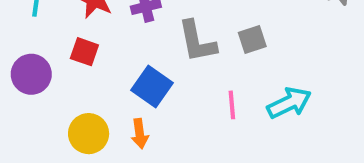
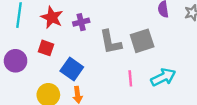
gray square: (252, 39) -> (142, 41), size x1.5
blue square: (152, 87) -> (72, 69), moved

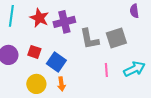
purple cross: (81, 22) -> (64, 22), size x1.5
red square: (46, 48) -> (34, 52), moved

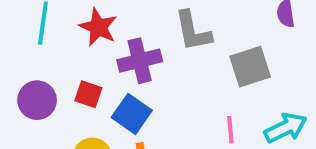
purple cross: (64, 22) -> (140, 61), moved
gray L-shape: (89, 39) -> (193, 31), moved

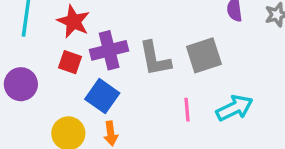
gray L-shape: (193, 31) -> (155, 59), moved
red square: (88, 94) -> (70, 62), moved

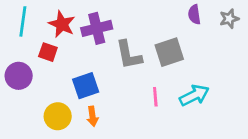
purple cross: (109, 50) -> (97, 28), moved
red square: (70, 62) -> (48, 52), moved
blue square: (102, 96) -> (86, 86), turned 36

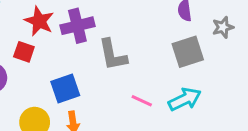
gray star: (229, 19) -> (223, 27), moved
gray square: (169, 52) -> (188, 52), moved
pink line: (155, 97) -> (142, 101), turned -60

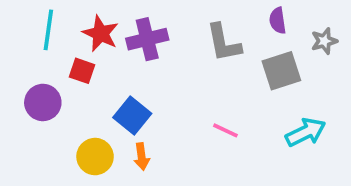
gray L-shape: (113, 55) -> (224, 43), moved
blue square: (65, 89) -> (132, 116), turned -32
cyan arrow: (185, 99) -> (306, 132), moved

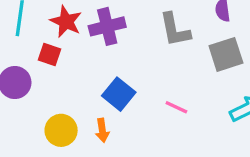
blue square: (132, 116) -> (119, 94), moved

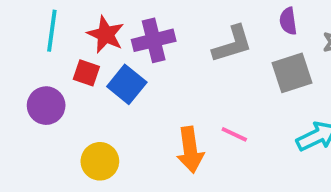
gray L-shape: (175, 30) -> (232, 44), turned -96
blue square: (119, 94) -> (127, 84), moved
orange arrow: (102, 130) -> (190, 150), moved, size x1.6

